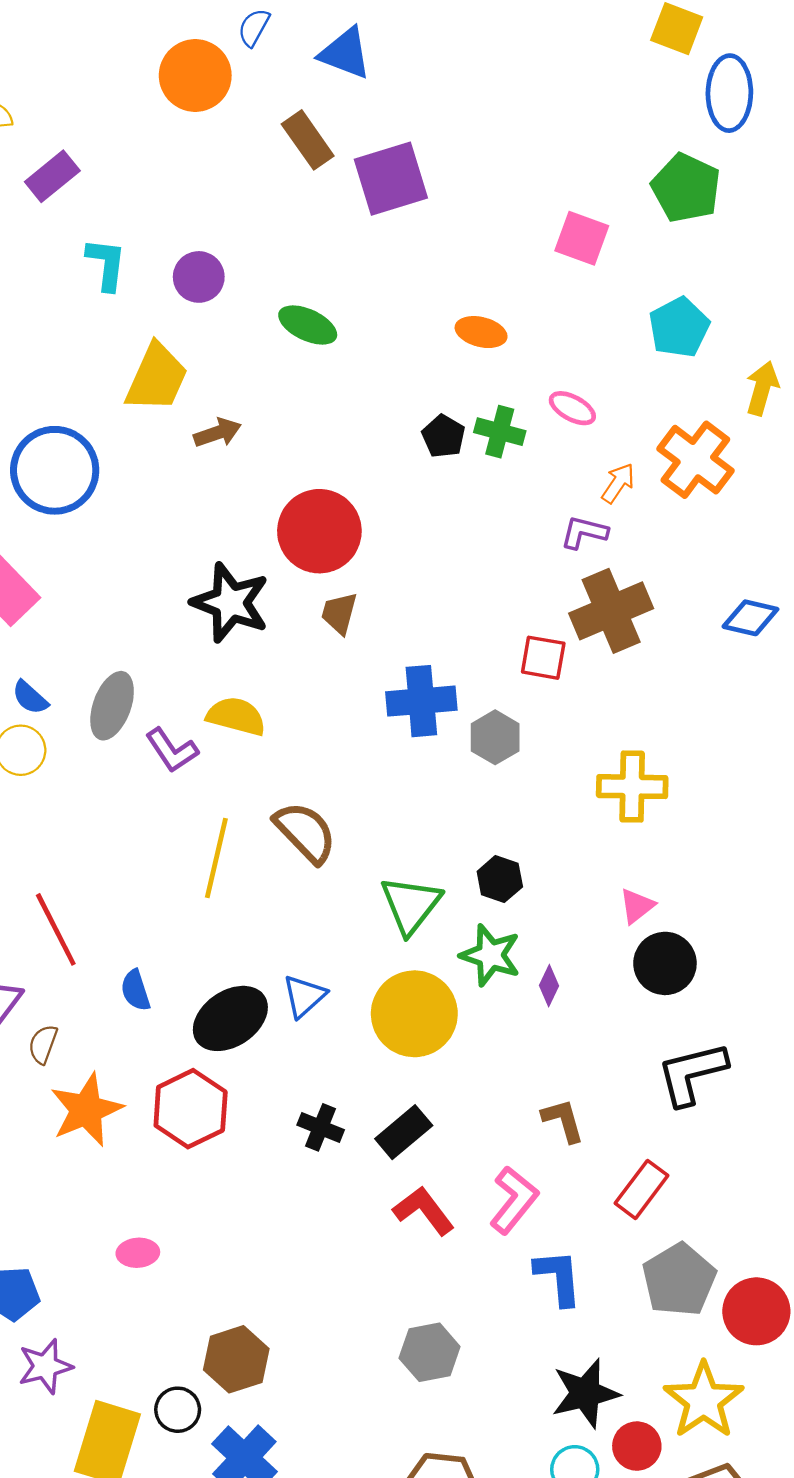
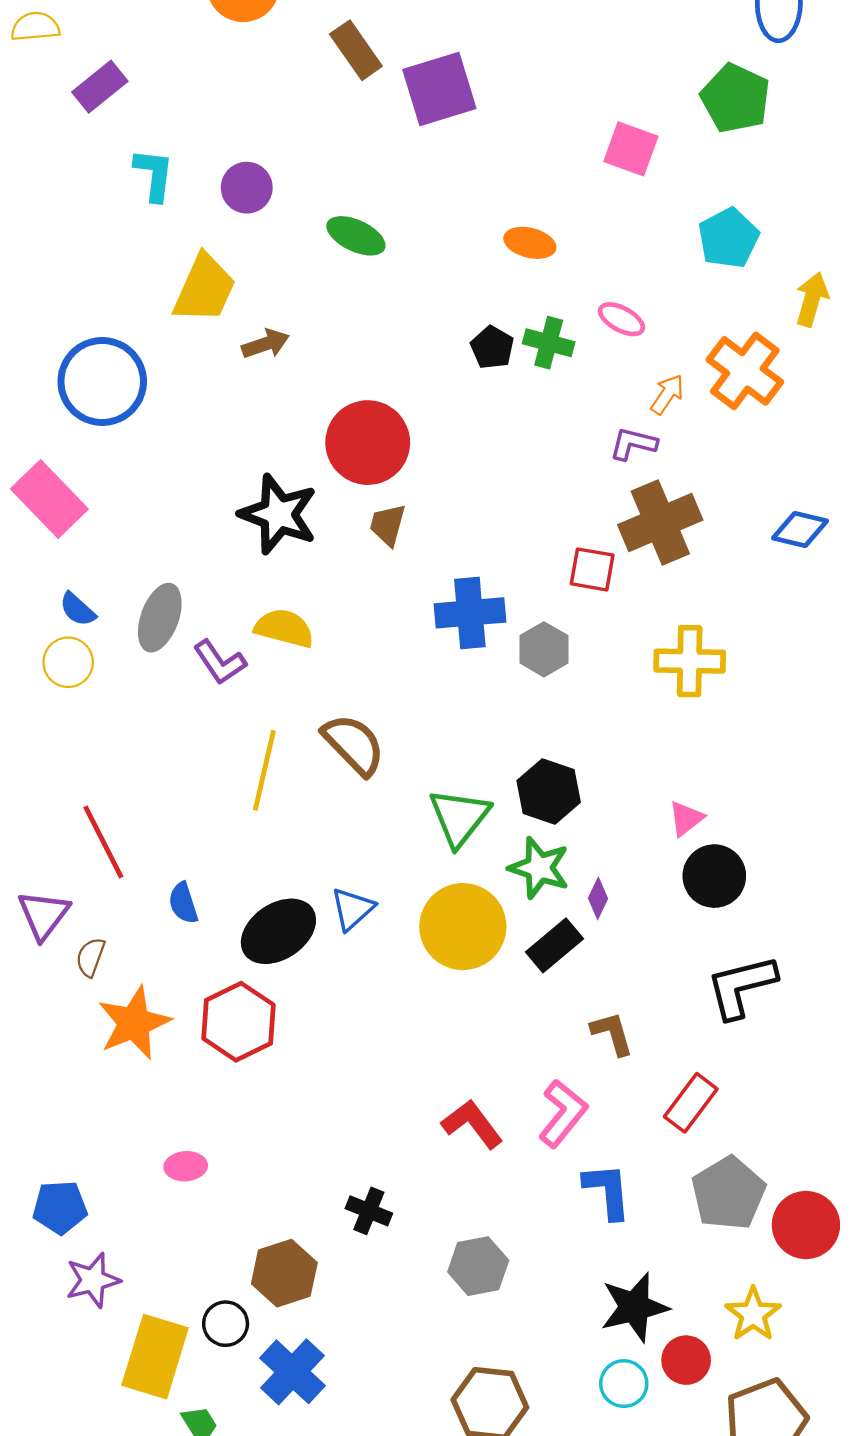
yellow cross: (632, 787) -> (690, 661), moved
black hexagon: (500, 879) -> (549, 791), size x1.4
black cross: (321, 1127) -> (369, 1211), moved
black rectangle: (404, 1132) -> (555, 945), moved
yellow star: (704, 1400) -> (753, 1314), size x0.7

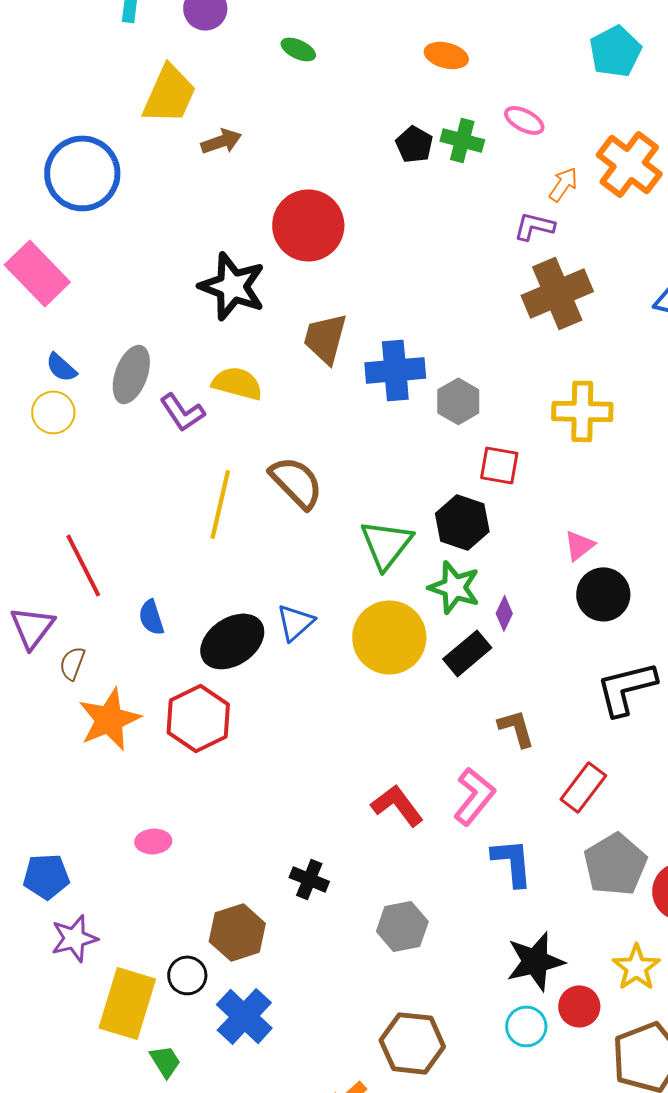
green ellipse: (356, 236) -> (298, 49), size x0.7
brown trapezoid: (388, 525) -> (325, 338), moved, size x1.4
red square: (592, 569) -> (499, 465), moved

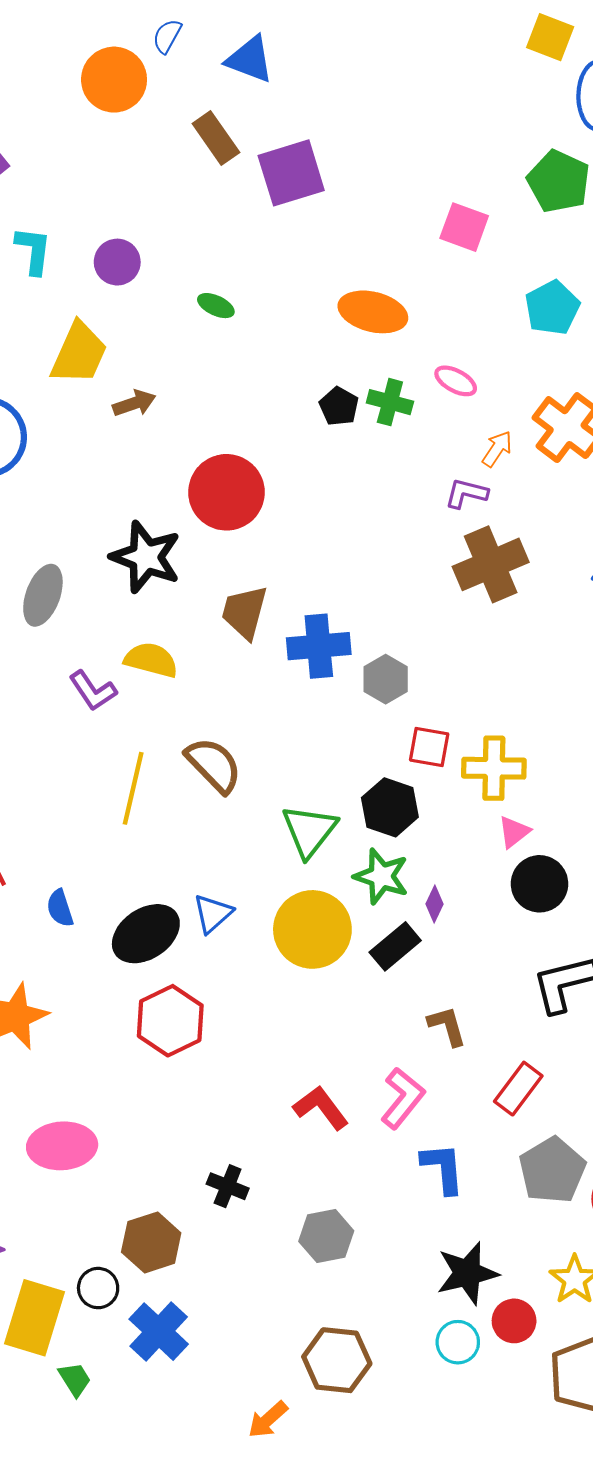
orange ellipse: (446, 55) -> (373, 312), size x1.5
gray ellipse: (131, 374) -> (43, 595), moved
yellow cross: (582, 411) -> (494, 768), moved
red hexagon: (198, 718) -> (170, 1021), moved
pink ellipse: (153, 841) -> (62, 1146), size x1.8

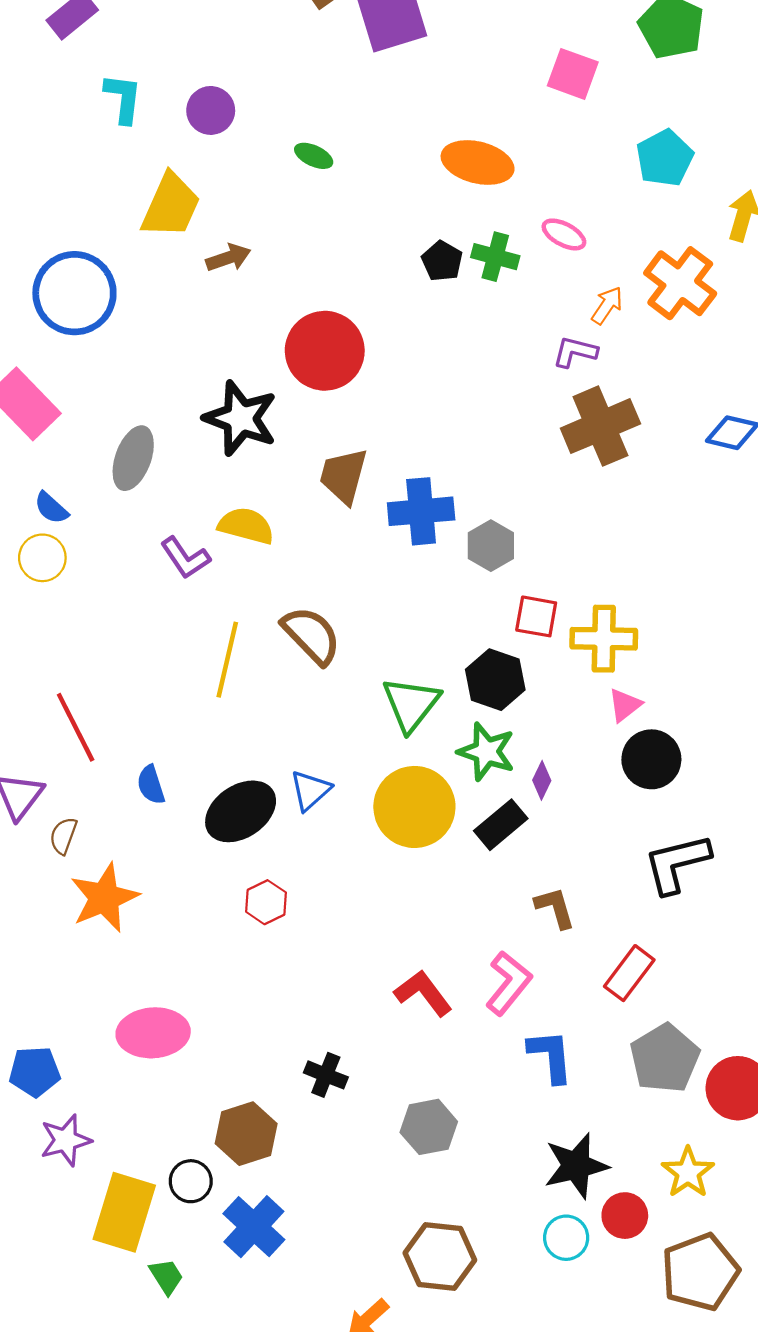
red hexagon: (170, 1021) -> (266, 902), size x0.6

